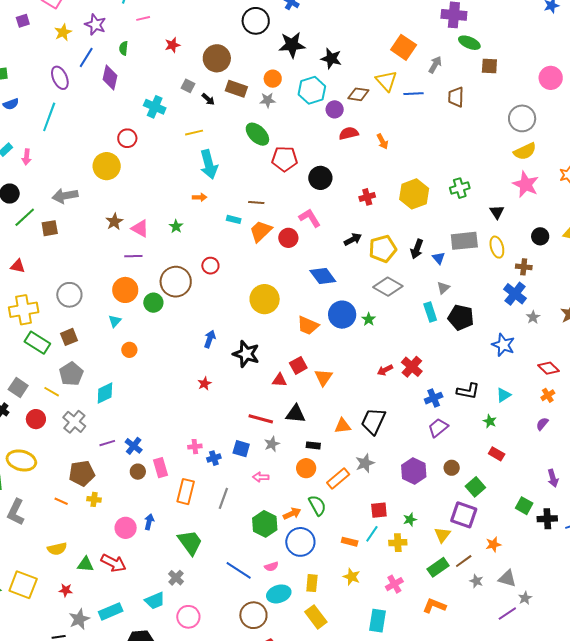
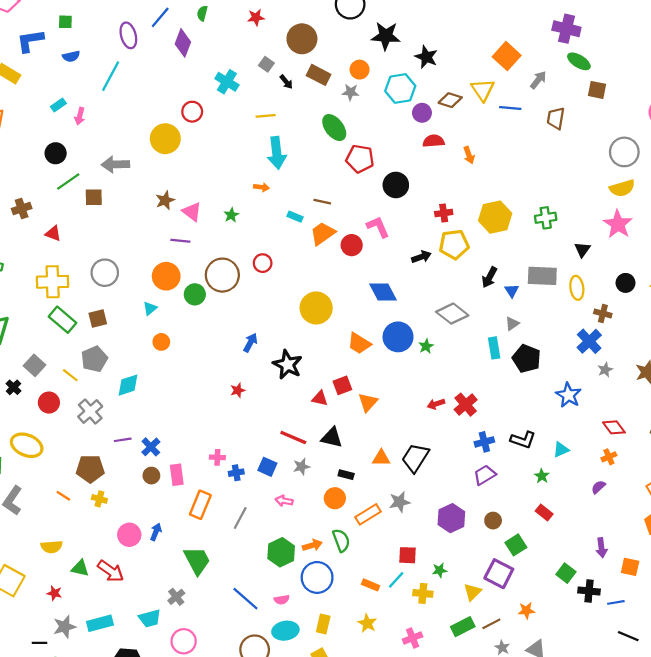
yellow pentagon: (383, 249) -> (454, 244), moved

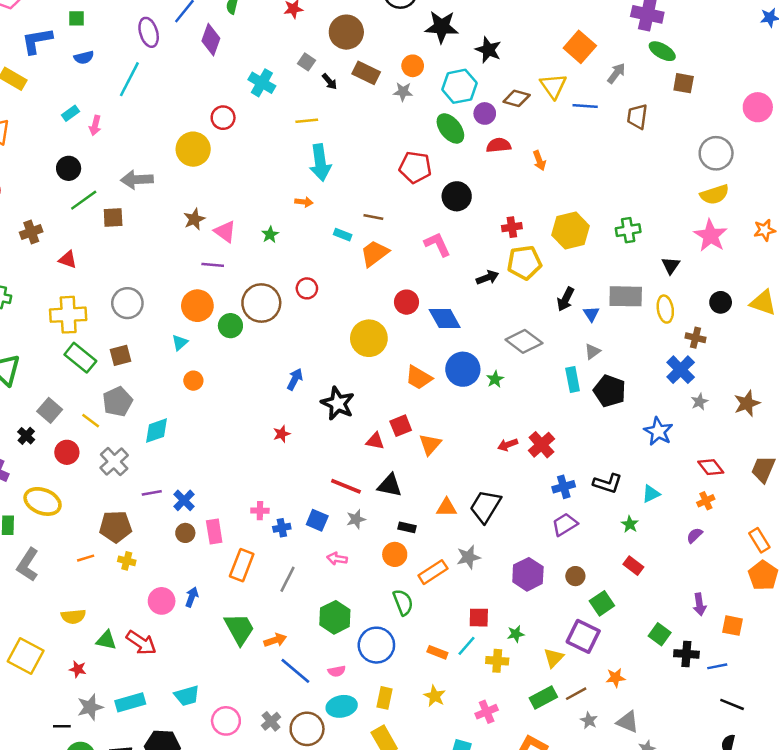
green ellipse: (334, 128) -> (450, 128), moved
red circle: (352, 245) -> (407, 302), moved
orange line: (63, 496) -> (86, 558), turned -48
orange arrow: (312, 545) -> (275, 640), moved
gray cross: (176, 597) -> (271, 721), moved

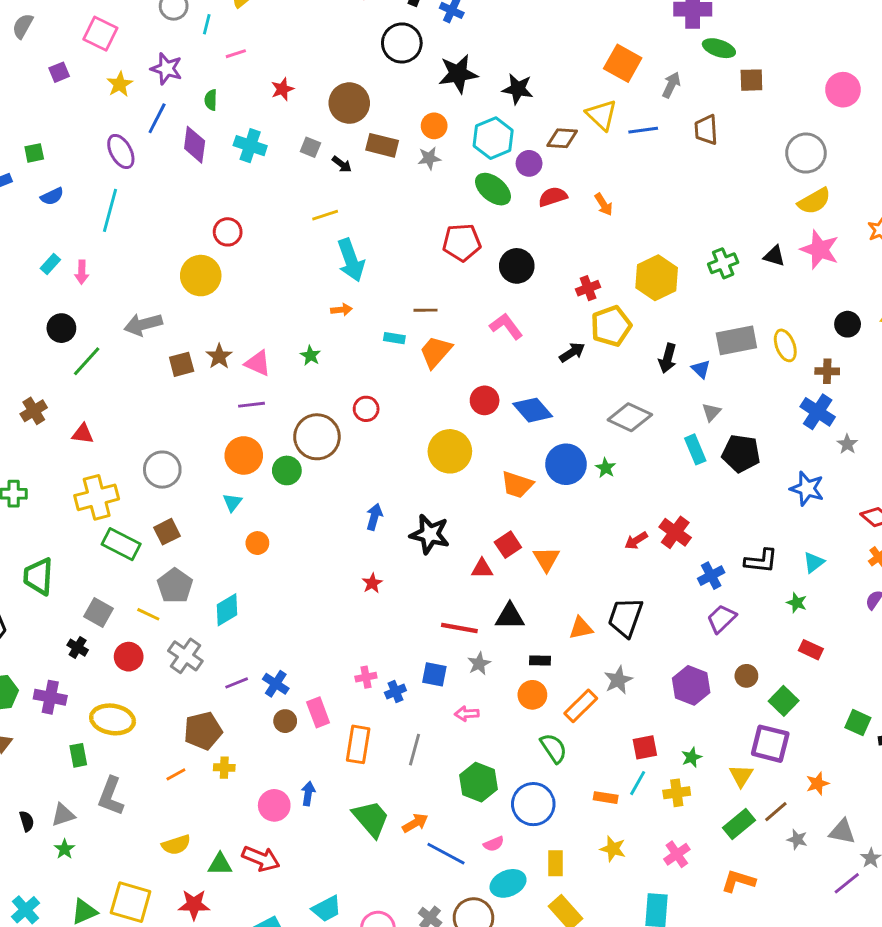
cyan cross: (262, 83) -> (250, 146), moved
brown square: (113, 217) -> (182, 364), moved
black triangle: (671, 265) -> (774, 256), moved, turned -36
red star: (78, 669) -> (194, 905), size x1.5

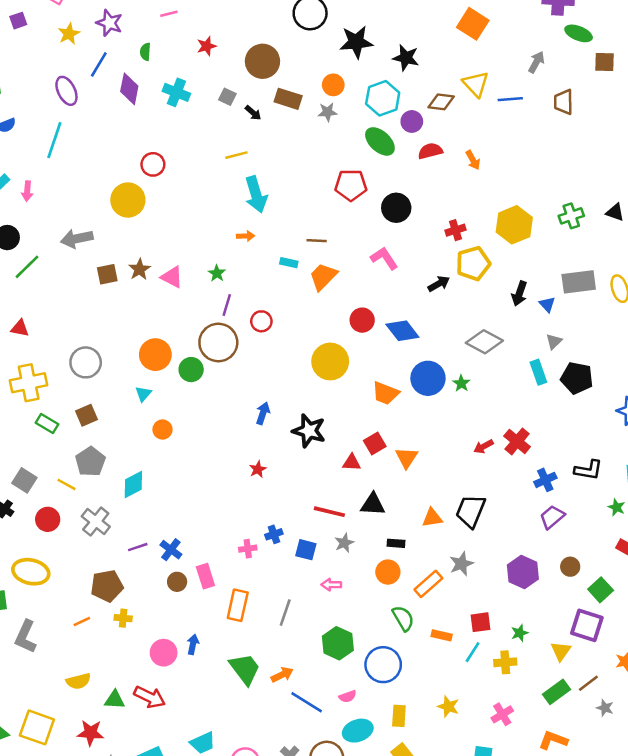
orange square: (623, 63) -> (473, 24), moved
purple line: (251, 405) -> (227, 305), moved, turned -70
green rectangle: (121, 544) -> (47, 424), size x0.7
blue cross: (395, 692) -> (274, 534), moved
orange rectangle: (606, 798) -> (442, 635), moved

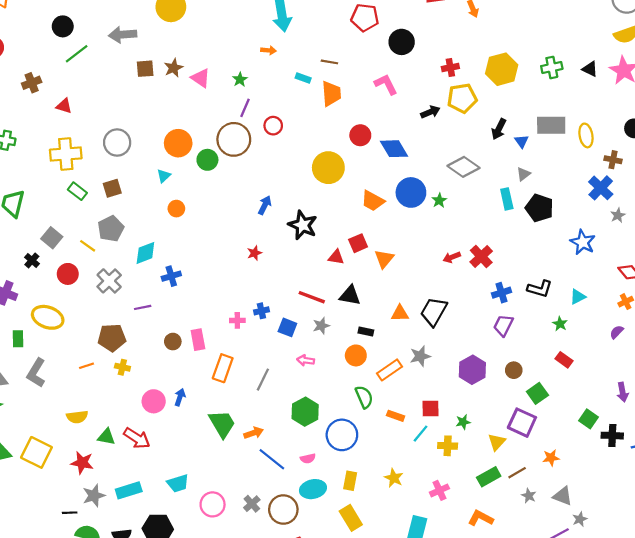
orange trapezoid: (323, 276) -> (331, 94), turned 124
purple trapezoid: (552, 517) -> (503, 325), turned -30
blue cross: (171, 550) -> (171, 276), moved, turned 30

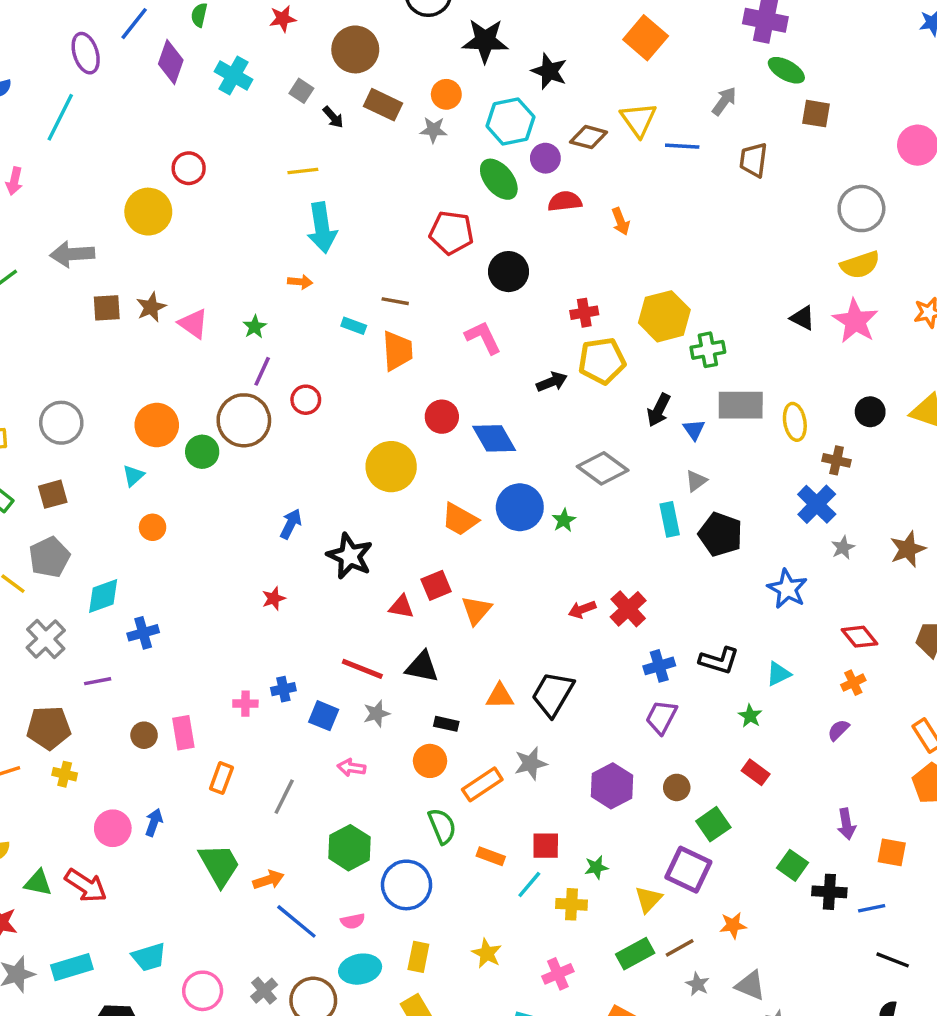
green cross: (552, 67) -> (708, 350), moved
orange rectangle: (223, 368) -> (221, 778), size x0.7

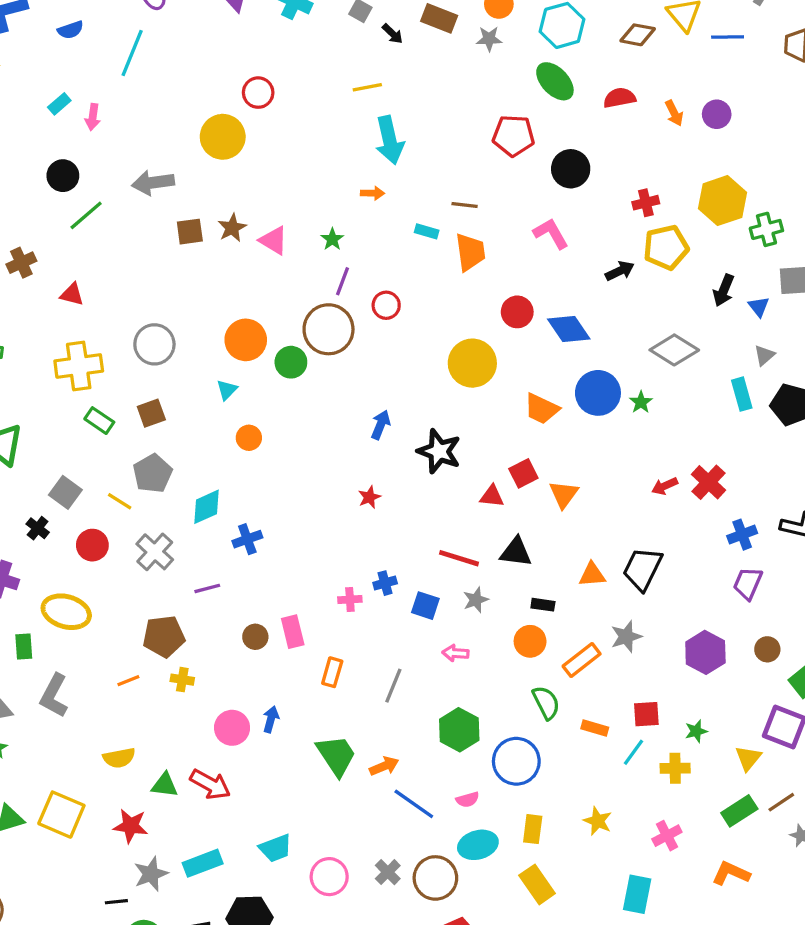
purple circle: (545, 158) -> (717, 114), moved

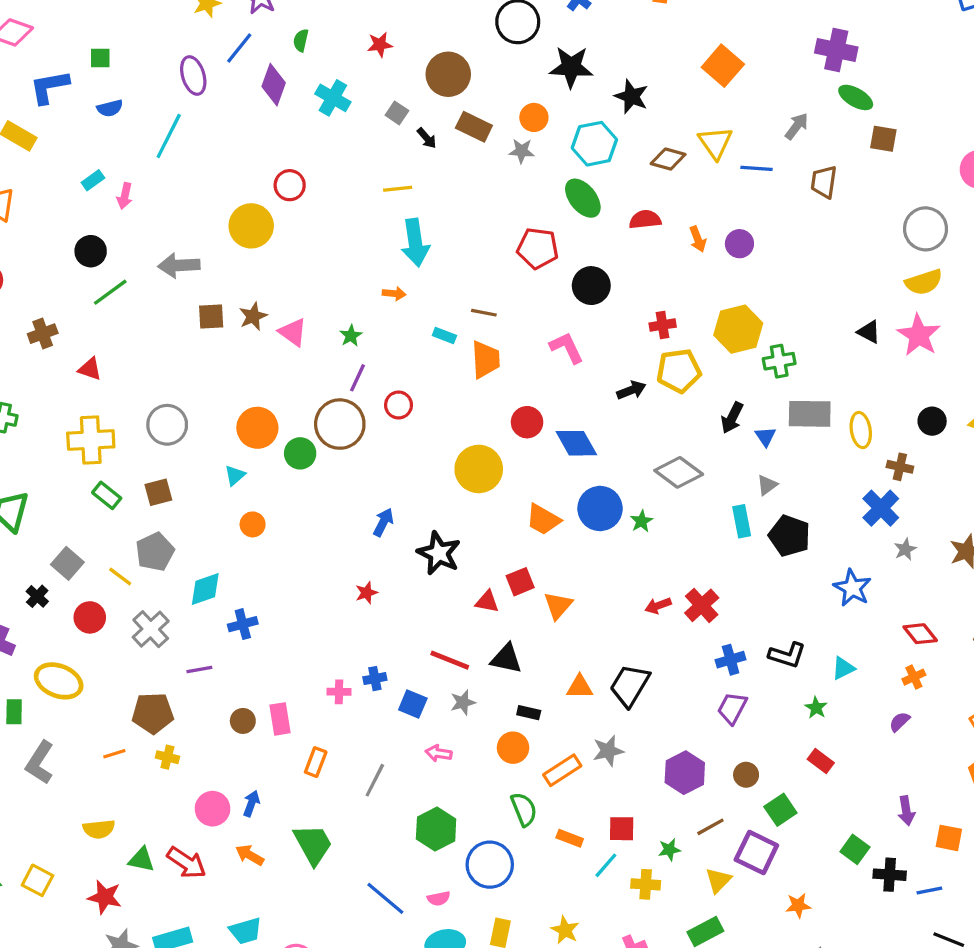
orange arrow: (384, 766) -> (250, 855), moved, turned -132
brown line: (781, 802) -> (710, 827), moved
yellow square: (61, 815) -> (37, 880), size x0.7

